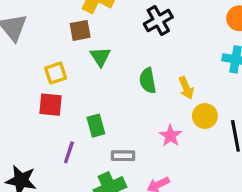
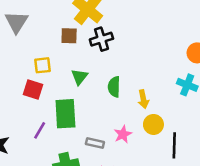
black cross: (158, 20) -> (101, 39), moved
green triangle: (100, 57) -> (80, 77), moved
green rectangle: (96, 126) -> (65, 114), size x1.6
gray rectangle: (123, 156) -> (95, 143), moved

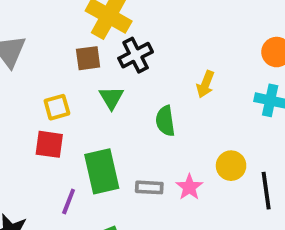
green triangle: (80, 77) -> (111, 98), moved
yellow arrow: (143, 99) -> (205, 84), moved, turned 42
gray rectangle: (95, 143) -> (149, 187), moved

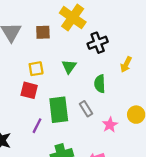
black cross: (136, 55) -> (98, 43), moved
brown square: (88, 58) -> (43, 32), moved
gray rectangle: (149, 187) -> (86, 109), moved, turned 49

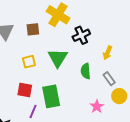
green triangle: (69, 67) -> (58, 58), size x1.5
red square: (29, 90) -> (25, 90), moved
gray rectangle: (86, 109) -> (109, 79), moved

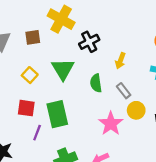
yellow square: (29, 62) -> (30, 75), turned -32
pink star: (97, 106) -> (111, 124), size x1.5

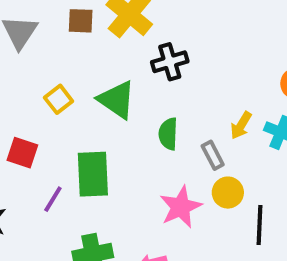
brown square: (33, 37) -> (81, 21), moved
yellow arrow: (120, 61) -> (241, 125), moved
green triangle: (63, 69) -> (117, 100), turned -35
red square: (26, 108) -> (22, 153), moved

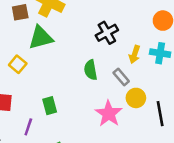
black cross: (170, 62) -> (107, 33), moved
green triangle: (117, 100) -> (41, 38), moved, turned -36
green rectangle: (93, 174) -> (50, 106), size x0.6

